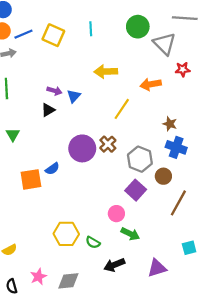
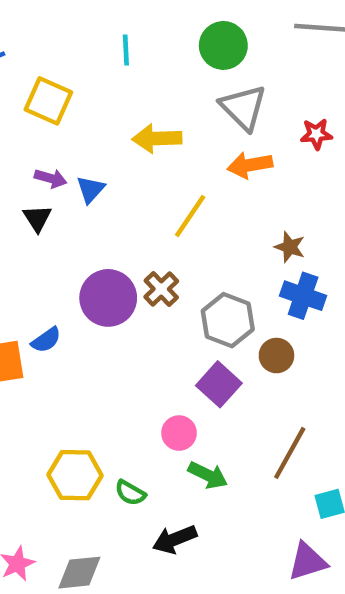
yellow square: (53, 35) -> (48, 101), moved
gray triangle: (164, 44) -> (243, 107), moved
black triangle: (48, 110) -> (37, 218), turned -32
brown line: (178, 203) -> (290, 453), moved
purple triangle: (157, 268) -> (307, 561), moved

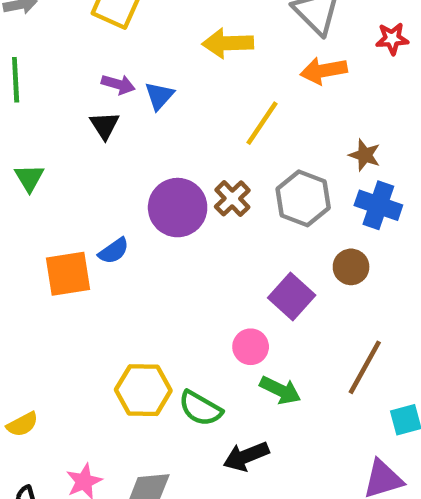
gray hexagon: (228, 320) -> (303, 198), moved
green semicircle: (130, 493) -> (200, 408), size x1.4

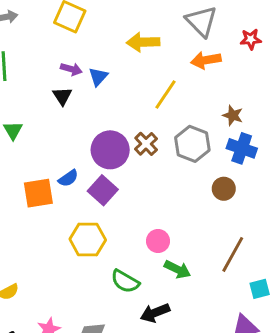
purple square: (292, 297) -> (103, 190), moved
yellow hexagon: (143, 390) -> (88, 240), moved

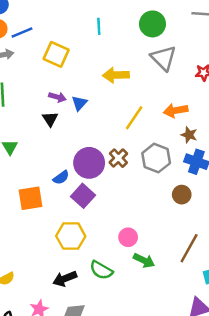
orange arrow: (206, 60) -> (176, 110), moved
blue semicircle: (68, 178) -> (61, 178), moved
black arrow: (155, 313) -> (65, 279), moved

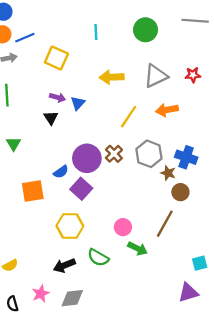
gray triangle: (163, 58) -> (156, 76), moved, turned 50
brown star: (189, 135) -> (168, 173), moved
brown circle: (182, 195) -> (180, 192), moved
brown line: (189, 248) -> (165, 224), moved

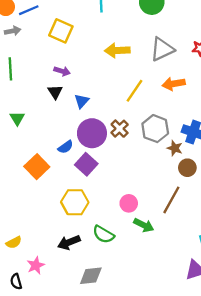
blue triangle: (78, 103) -> (82, 101), moved
orange square: (33, 191) -> (37, 167), turned -35
pink star: (41, 294) -> (36, 265), moved
gray diamond: (72, 298) -> (91, 276), moved

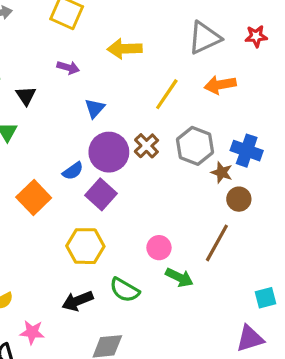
yellow arrow: (117, 50) -> (125, 49), moved
black triangle: (55, 92) -> (26, 96), moved
pink star: (36, 265) -> (32, 332), turned 30

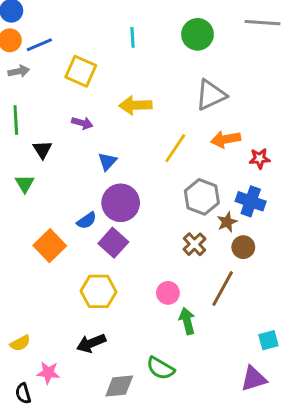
red star: (256, 36) -> (260, 158), moved
brown cross: (146, 146) -> (195, 244), moved
brown star: (222, 172) -> (227, 222), turned 30
green arrow: (179, 277) -> (187, 321), turned -130
green semicircle: (125, 290) -> (161, 368), moved

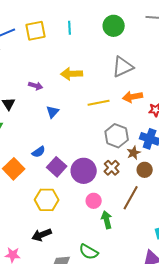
yellow square: (81, 71) -> (36, 31), moved, turned -35
yellow line: (175, 148) -> (99, 103), turned 45
purple circle: (121, 203) -> (84, 171), moved

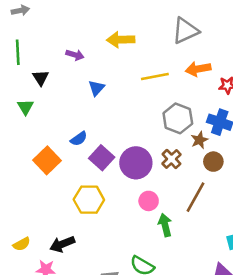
black arrow: (42, 235) -> (62, 244), moved

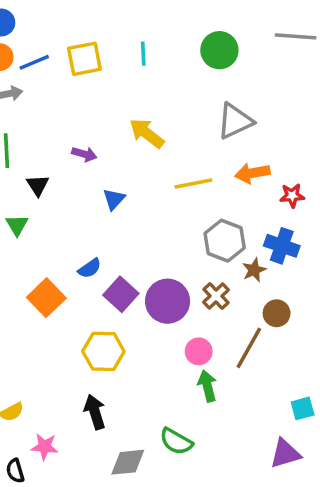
yellow arrow: (121, 40) -> (147, 133), turned 40
brown circle: (213, 162) -> (277, 313), moved
pink circle: (149, 201) -> (199, 351), moved
black arrow: (62, 244) -> (95, 412), moved, turned 95

